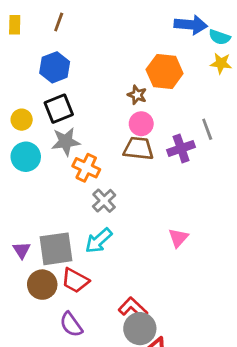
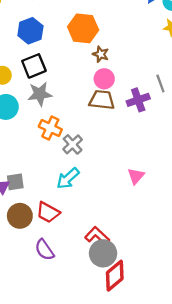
orange hexagon: (165, 71) -> (83, 28), moved
orange cross: (86, 168) -> (50, 128), moved
gray square: (56, 249) -> (15, 182), moved, size x0.6

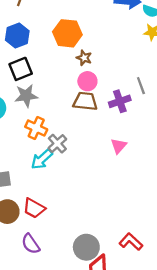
pink triangle: (136, 176) -> (119, 146), moved
cyan arrow: (68, 178) -> (42, 159), moved
red L-shape: (97, 236) -> (131, 242), moved

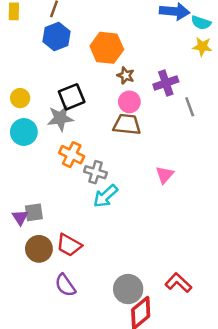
blue hexagon: (17, 36) -> (57, 37), moved
black square: (21, 69) -> (72, 97), moved
purple cross: (120, 101) -> (166, 83), moved
gray cross: (57, 144) -> (95, 172), turned -30
cyan arrow: (42, 159) -> (106, 196), moved

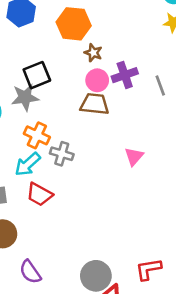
purple cross: (166, 83) -> (125, 75), moved
cyan arrow: (106, 196) -> (28, 164), moved
red trapezoid: (69, 245) -> (39, 194), moved
red L-shape: (178, 283) -> (148, 269), turned -52

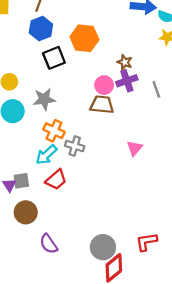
brown star: (93, 53) -> (125, 62), moved
black square: (37, 75) -> (54, 58), moved
red trapezoid: (39, 194) -> (56, 180), turned -70

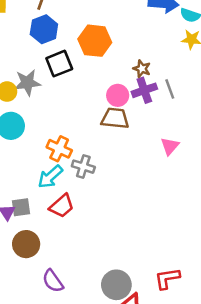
gray line: (156, 89) -> (170, 89), moved
gray star: (44, 99) -> (27, 83), moved
pink triangle: (134, 148) -> (170, 146), moved

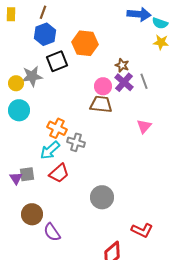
purple cross: (144, 90) -> (124, 82), turned -30
brown circle: (26, 244) -> (32, 214), moved
red L-shape: (167, 278) -> (142, 230), turned -145
gray circle: (116, 285) -> (102, 197), moved

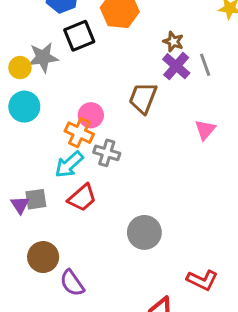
pink circle: (103, 86) -> (91, 115), moved
brown trapezoid: (101, 104) -> (143, 98), turned -75

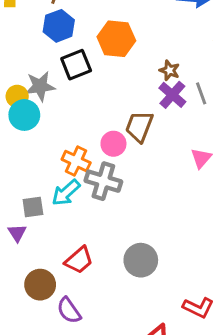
cyan circle: (24, 107) -> (24, 115), moved
pink circle: (91, 115) -> (113, 144), moved
gray cross: (107, 153) -> (103, 181), size x1.4
red trapezoid: (82, 198) -> (79, 260), moved
gray square: (36, 199) -> (33, 207), moved

